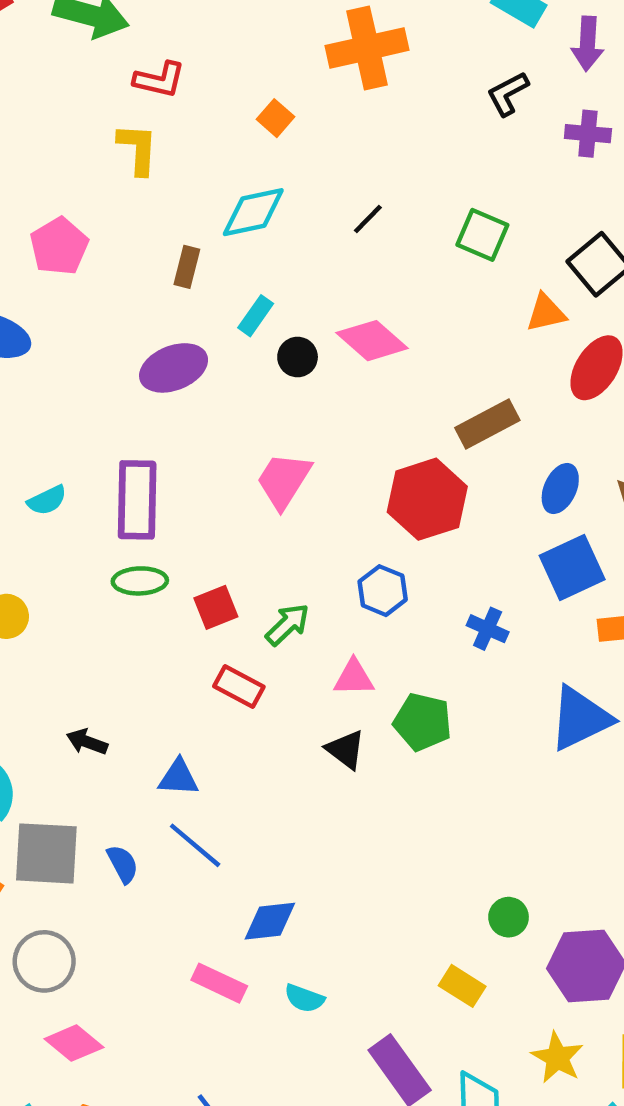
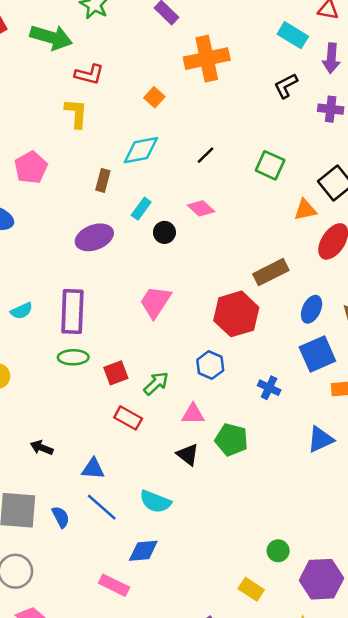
pink diamond: (372, 341) -> (201, 208), moved, size x0.7
blue triangle: (580, 718) -> (321, 439), size x0.7
cyan semicircle: (304, 998) -> (155, 502), moved, size x1.4

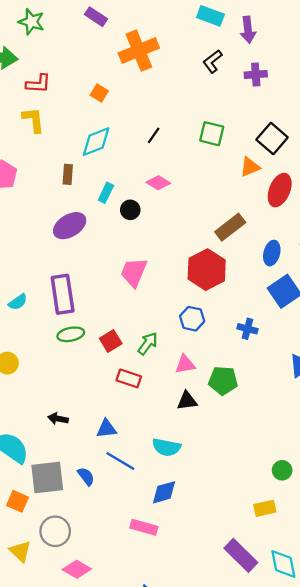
black triangle: (188, 455) -> (187, 401), turned -35
yellow rectangle: (251, 589) -> (265, 508), turned -35

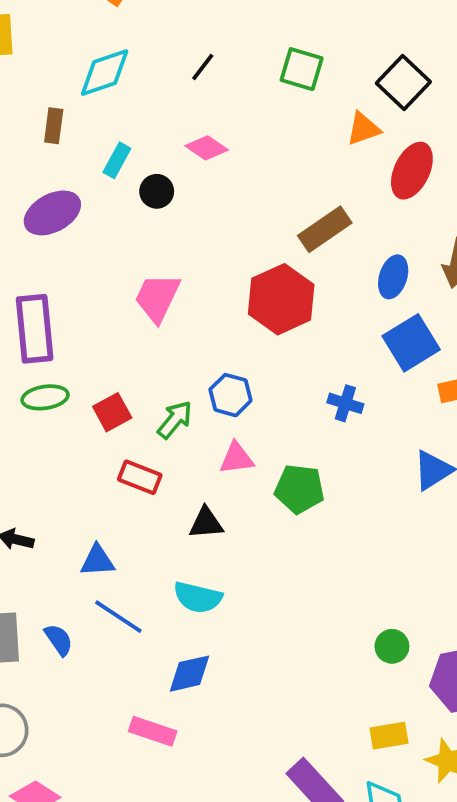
blue hexagon: (192, 319) -> (230, 395), moved
black triangle: (187, 401) -> (206, 523), moved
yellow rectangle: (265, 508) -> (389, 736), moved

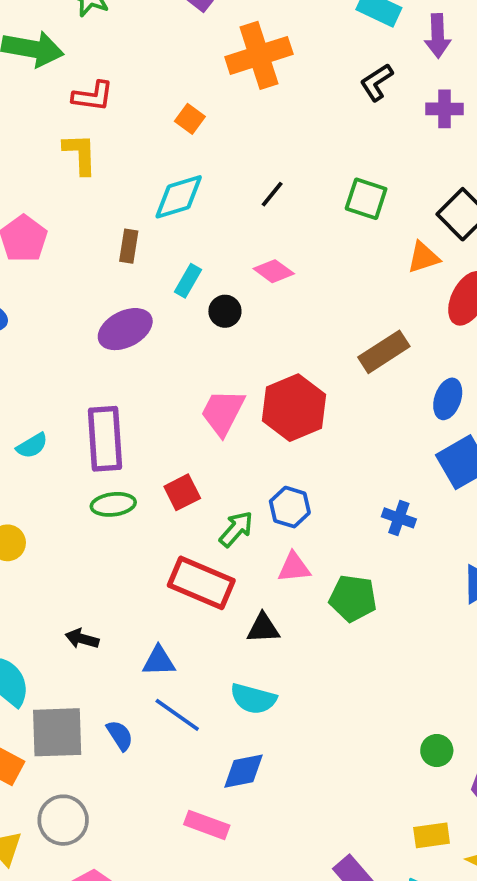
red hexagon: (281, 299) -> (294, 408), moved
red square: (112, 412) -> (182, 492), moved
red rectangle: (140, 477) -> (201, 583), size x1.6

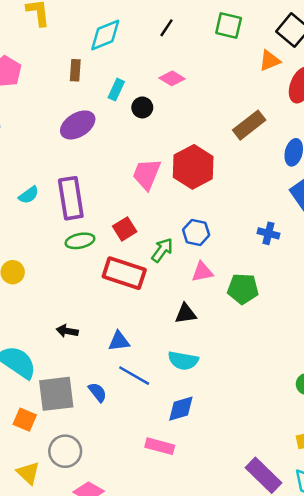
cyan semicircle: (32, 446) -> (29, 195), moved
red rectangle: (201, 583) -> (124, 273), moved

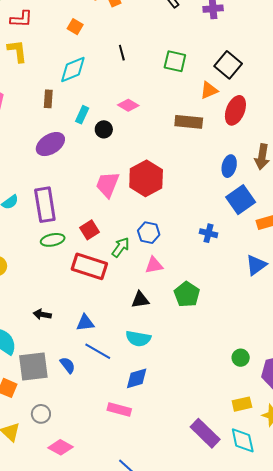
black line: (167, 28) -> (122, 53), moved, turned -49
brown rectangle: (249, 125) -> (189, 122), moved, turned 44
green pentagon: (243, 289) -> (187, 294), moved, turned 30
gray circle: (65, 451) -> (41, 414), size x0.7

